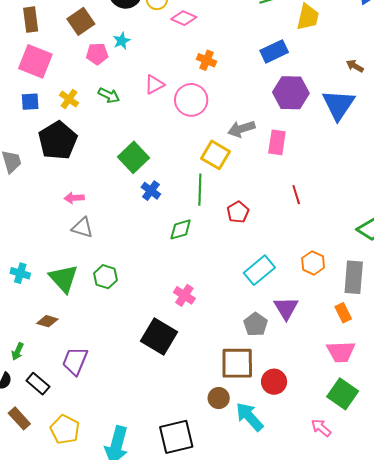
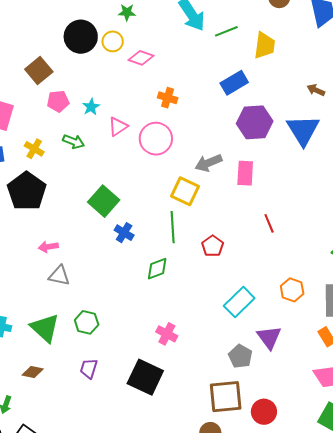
cyan star: (122, 41) -> (91, 107), moved
purple trapezoid: (75, 361) -> (89, 369), moved, size x0.7

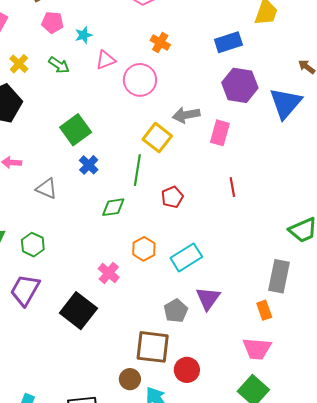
gray triangle: (59, 276) -> (47, 189), moved
orange hexagon: (292, 290) -> (144, 249), moved
purple trapezoid: (89, 369) -> (25, 290), size x1.6

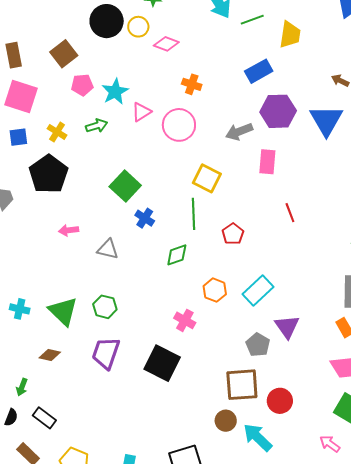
cyan star: (84, 35) -> (115, 92), size x1.5
green arrow: (59, 65) -> (97, 126), turned -40
gray arrow: (186, 115) -> (239, 132), moved

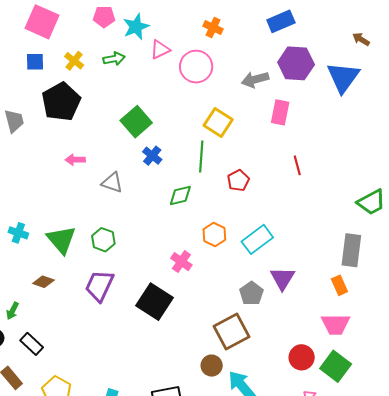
brown square: (242, 385) -> (232, 331), turned -30
red circle: (280, 401) -> (302, 357), moved

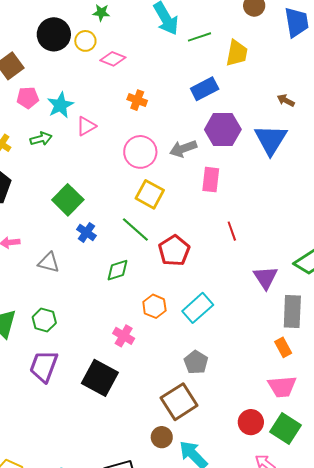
pink circle: (196, 67) -> (140, 152), moved
green line: (201, 157) -> (135, 230), turned -48
red pentagon: (238, 180) -> (174, 251), size x1.4
purple triangle: (282, 278) -> (266, 278), moved

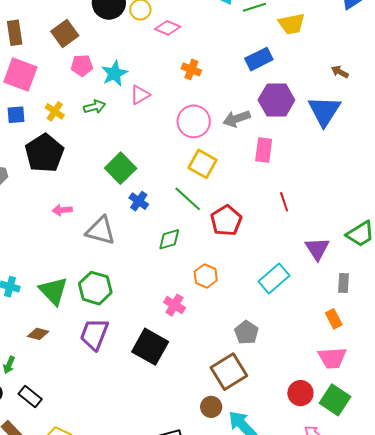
yellow trapezoid: (237, 53) -> (292, 24), turned 68
gray triangle: (49, 262) -> (101, 231), size x1.4
cyan rectangle: (198, 308) -> (274, 279), moved
gray rectangle: (292, 312) -> (343, 283), size x0.6
green hexagon: (44, 320) -> (95, 288), size x1.4

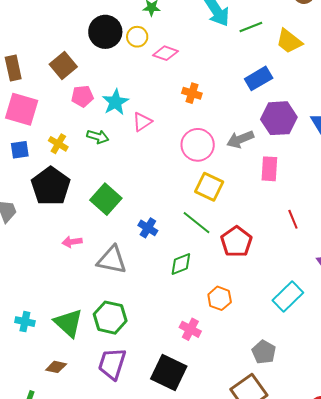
yellow trapezoid: (292, 24) -> (289, 41), turned 52
green arrow: (95, 107) -> (98, 137), turned 35
green square: (121, 168) -> (106, 199), moved

